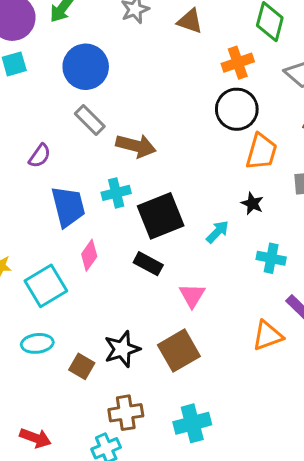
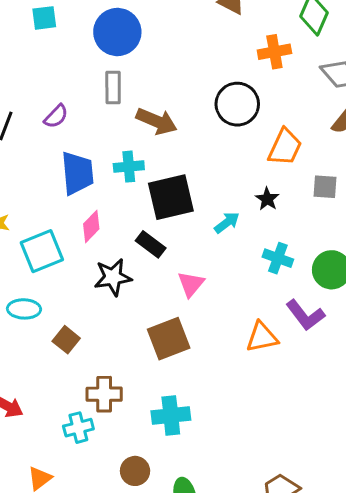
black circle: (237, 109) -> (237, 104), moved
gray rectangle: (90, 120) -> (113, 87), turned 36
black star: (122, 349) -> (113, 277), moved

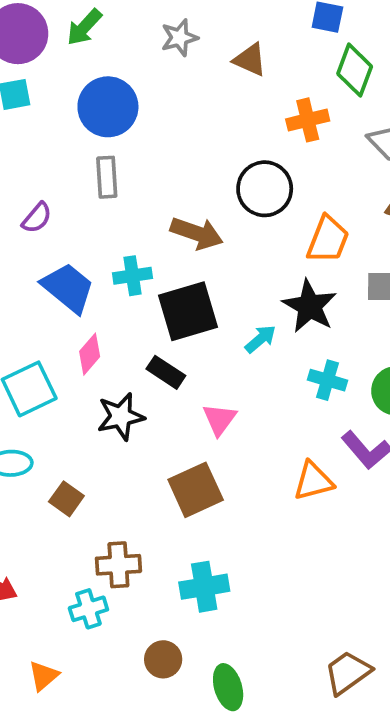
brown arrow: (157, 121) -> (197, 233), moved
blue trapezoid: (77, 173) -> (68, 288), turned -42
black star: (267, 199) -> (310, 306), size x1.8

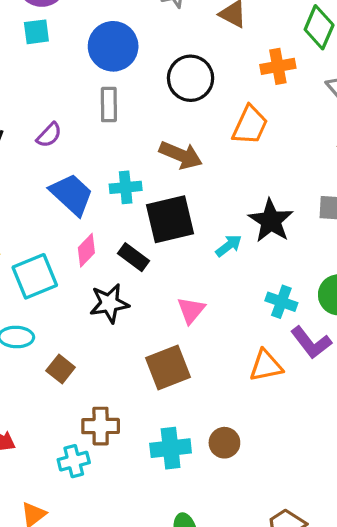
black circle: (265, 189) -> (191, 78), moved
orange trapezoid: (328, 239) -> (250, 125), moved
black rectangle: (166, 372) -> (133, 257), moved
cyan cross: (327, 380) -> (281, 302), moved
brown circle: (163, 659) -> (224, 443), moved

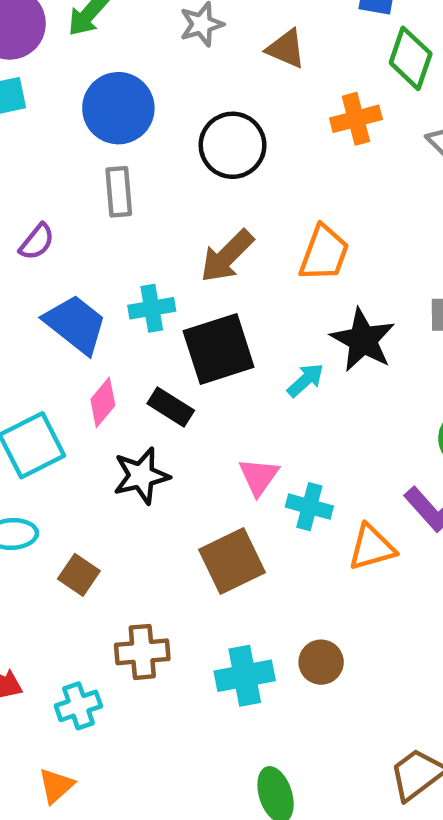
orange trapezoid: (250, 125) -> (324, 253), moved
brown arrow: (181, 155) -> (227, 256), turned 117
cyan cross: (281, 302) -> (309, 507), moved
cyan cross: (74, 461) -> (78, 706), moved

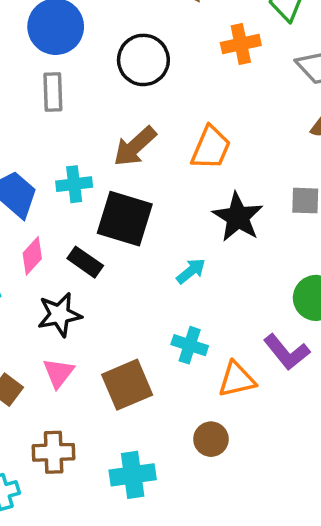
black square: (219, 349) -> (125, 219), turned 32
cyan arrow: (305, 380) -> (191, 271), moved
pink triangle: (259, 477) -> (58, 373), moved
brown circle: (321, 662) -> (211, 439), moved

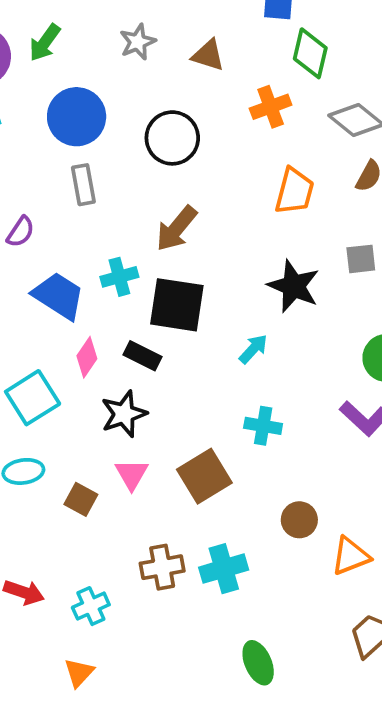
orange trapezoid: (211, 148) -> (294, 191), moved
orange triangle: (237, 380) -> (350, 556), moved
brown cross: (54, 452) -> (162, 567), moved

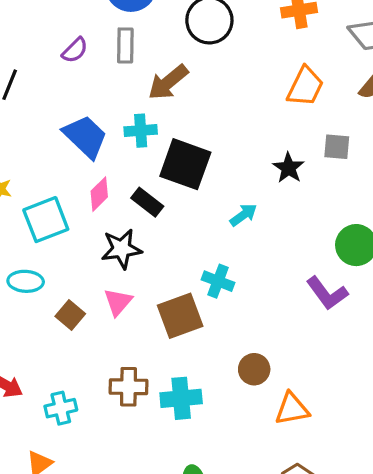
brown arrow: (176, 229) -> (168, 82), moved
purple semicircle: (21, 232) -> (75, 50), moved
gray square: (361, 259) -> (337, 147), moved
black star: (294, 286) -> (289, 168), size x0.7
cyan cross: (263, 426) -> (218, 281), moved

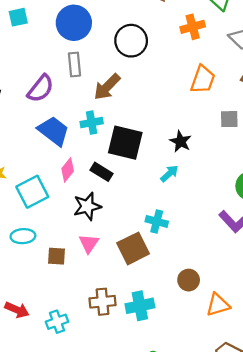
purple semicircle: (75, 50) -> (40, 89), moved, size x1.5
black star: (289, 168) -> (180, 141), moved
brown square: (70, 315) -> (57, 256), turned -30

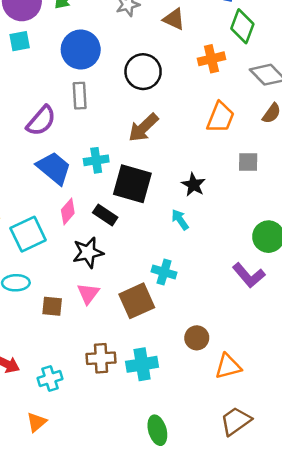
brown arrow: (107, 87) -> (143, 128), moved
cyan arrow: (169, 174) -> (180, 220), turned -84

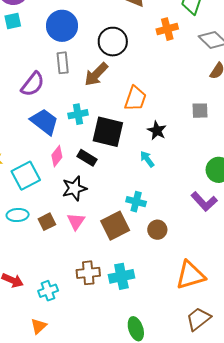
orange trapezoid: (221, 117) -> (135, 99), moved
brown arrow: (143, 128) -> (96, 74), moved
brown square: (52, 306) -> (47, 222), moved, turned -30
brown circle: (197, 338) -> (157, 230), moved
orange triangle: (228, 366) -> (190, 275), size x1.4

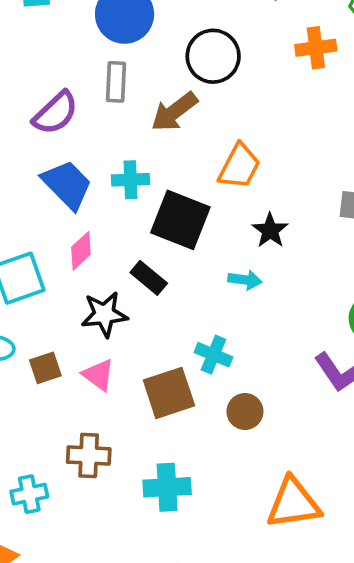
black rectangle: (87, 158) -> (149, 278), moved
cyan arrow: (147, 159) -> (245, 280), turned 126
pink triangle: (76, 221) -> (98, 375), turned -36
brown cross: (88, 273) -> (89, 455), moved

